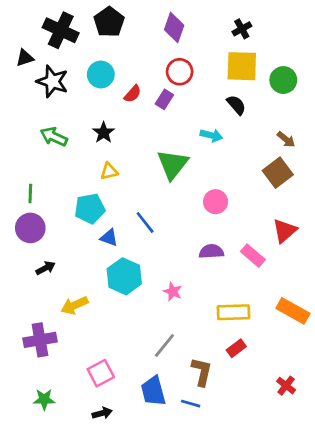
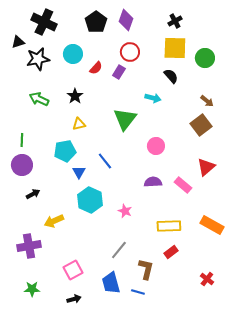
black pentagon: (109, 22) -> (96, 22), moved
black star: (52, 81) -> (38, 59), turned -30
blue triangle: (109, 238) -> (79, 172), turned 40

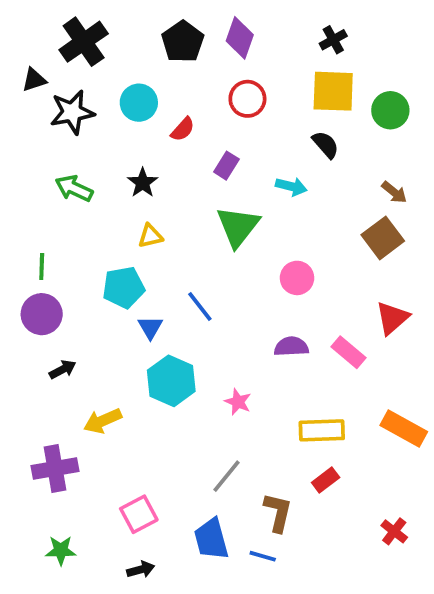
black cross: (44, 22) -> (84, 42), turned 30
purple rectangle: (119, 72) -> (226, 166), moved

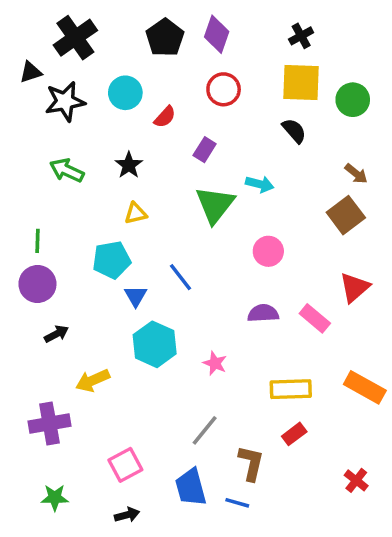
cyan arrow: (291, 186) -> (260, 184), moved

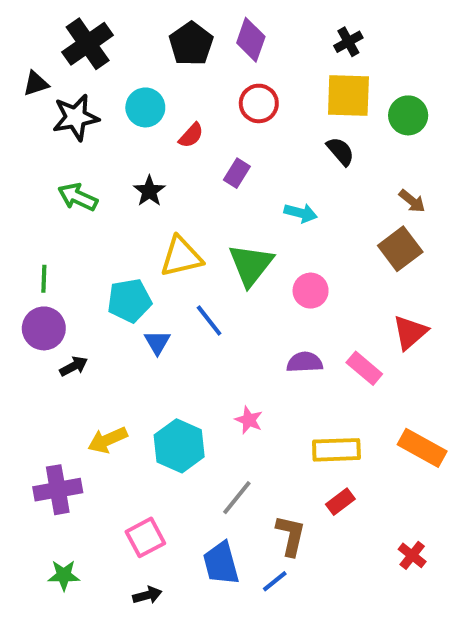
green triangle: (215, 205) -> (251, 265), moved
yellow triangle: (136, 213) -> (181, 257), moved, size x1.6
black arrow: (56, 334) -> (74, 366), moved
cyan hexagon: (155, 344) -> (179, 446), moved
blue line: (237, 503) -> (275, 581), turned -55

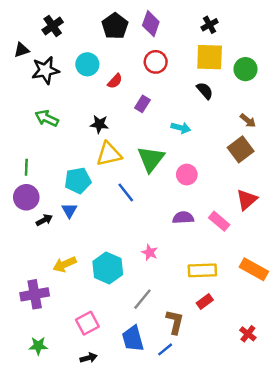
black cross: (88, 44) -> (53, 26), size x0.7
black star: (149, 191) -> (99, 124), moved, turned -30
blue triangle: (157, 342) -> (69, 210), moved

